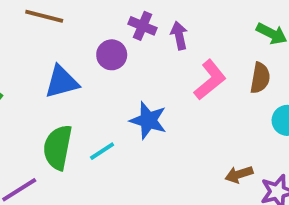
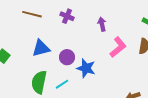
purple cross: (143, 26) -> (67, 16), moved
purple circle: (112, 55) -> (67, 57), moved

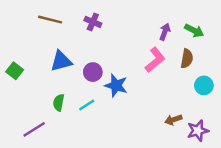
purple arrow: (102, 24) -> (165, 32), moved, turned 32
green semicircle: (39, 82) -> (59, 103), size x0.6

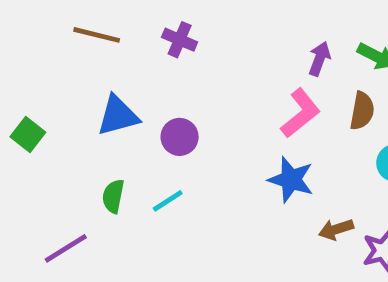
blue star: (116, 85) -> (291, 180), moved

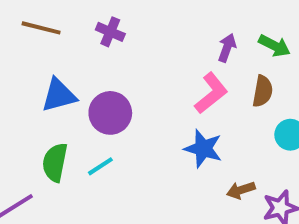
purple circle: (180, 137) -> (110, 113), size x1.4
green semicircle: (113, 196) -> (55, 162), size x1.4

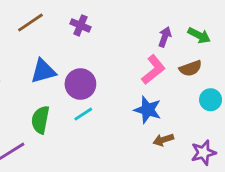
brown line: (41, 28) -> (30, 23), turned -48
brown semicircle: (263, 91) -> (191, 68), turned 60
cyan line: (100, 166) -> (83, 114), moved
brown arrow: (241, 190) -> (163, 140), moved

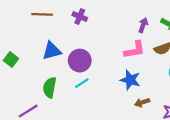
brown line: (30, 23) -> (42, 14), turned 36
pink L-shape: (153, 70) -> (135, 50), turned 30

